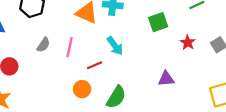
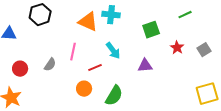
gray semicircle: (43, 45) -> (50, 65), moved
purple triangle: (166, 79) -> (145, 66), moved

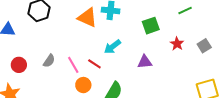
cyan arrow: (113, 51) -> (113, 47), turned 90
pink line: (73, 52) -> (73, 65), moved, turned -42
red line: (95, 68) -> (94, 64), turned 56

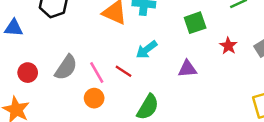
gray semicircle: (49, 61) -> (66, 67), size x1.5
orange circle: (83, 85) -> (94, 98), moved

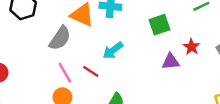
gray semicircle: (66, 67) -> (60, 38), moved
purple triangle: (187, 69) -> (171, 62), moved

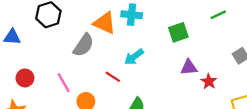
red star: (191, 47) -> (209, 81), moved
pink line: (65, 73) -> (64, 83), moved

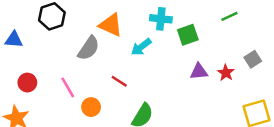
cyan cross: (132, 15) -> (161, 19), moved
cyan arrow: (134, 57) -> (141, 47), moved
red star: (209, 81) -> (226, 73), moved

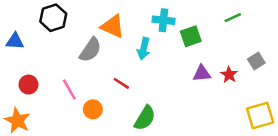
cyan arrow: (141, 47) -> (144, 49), turned -40

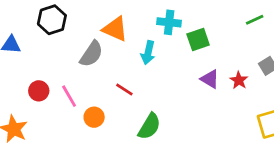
green line: (233, 18) -> (255, 20), moved
purple triangle: (202, 73) -> (210, 79), turned 36
red circle: (28, 85) -> (39, 91), moved

